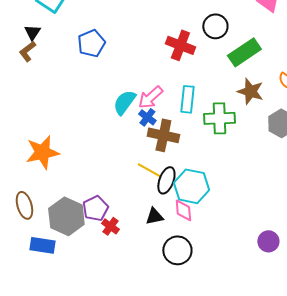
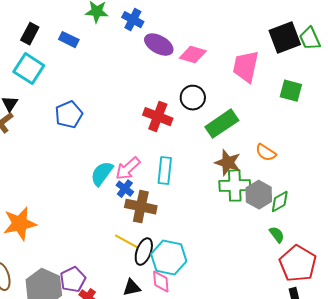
green cross: (219, 118) -> (235, 186), moved

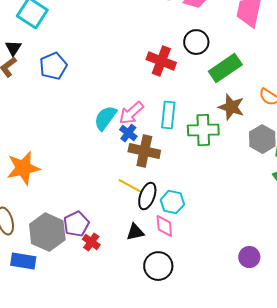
blue pentagon: (69, 115) -> (53, 66), moved
green cross: (235, 186) -> (203, 130), moved
cyan hexagon: (169, 258) -> (172, 202), size x0.7

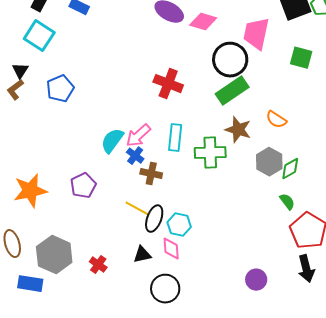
black circle: (196, 42) -> (230, 60), moved, size x1.4
brown cross: (144, 151) -> (151, 174), size x0.7
purple pentagon: (76, 224) -> (83, 186), moved

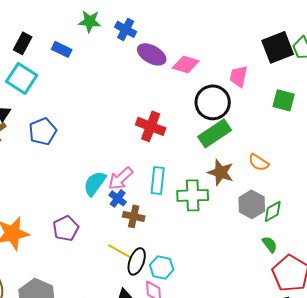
pink trapezoid: (256, 34) -> (239, 76), size x0.7

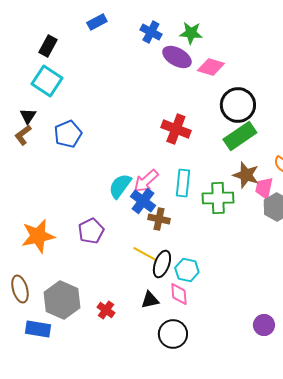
green star: (90, 21) -> (191, 33), moved
blue rectangle: (62, 49) -> (97, 22), moved, turned -54
pink trapezoid: (239, 76) -> (264, 188), moved
blue cross: (118, 198) -> (143, 201), size x1.4

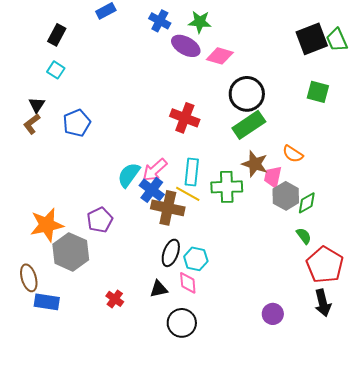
cyan square: (47, 81) -> (56, 70), size x0.6
brown cross: (159, 219) -> (168, 208), size x1.5
yellow line: (145, 254) -> (188, 194), moved
gray hexagon: (62, 300) -> (71, 252), moved
blue rectangle: (38, 329) -> (47, 302), moved

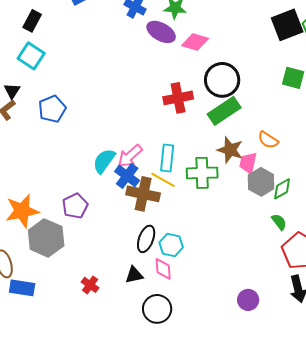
cyan square: (56, 70) -> (31, 56), size x1.5
red cross: (185, 118) -> (178, 98), moved, turned -32

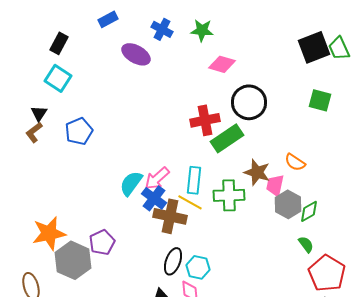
purple ellipse: (161, 32) -> (136, 54), moved
green rectangle: (224, 111) -> (227, 138), moved
purple pentagon: (75, 206) -> (102, 242), moved

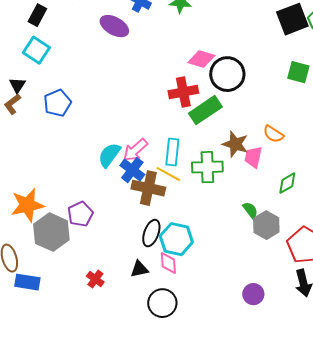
pink diamond: (222, 64) -> (201, 59), moved
gray hexagon: (288, 204) -> (266, 225), moved
green semicircle: (306, 244) -> (250, 210), moved
cyan hexagon: (198, 267) -> (176, 239), size x1.4

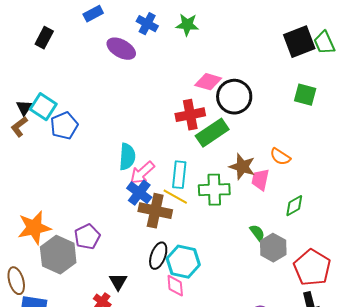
cyan square: (36, 50) -> (43, 107), moved
cyan semicircle: (109, 155) -> (127, 157), moved, turned 148
black triangle: (139, 269) -> (118, 282), moved, turned -48

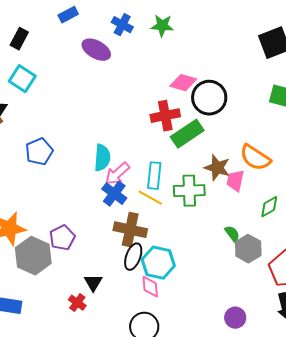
cyan square: (43, 107) -> (22, 79), moved
blue pentagon: (64, 126) -> (39, 152), moved
orange semicircle: (280, 157) -> (255, 158), size x1.5
brown cross: (155, 211) -> (130, 230), moved

